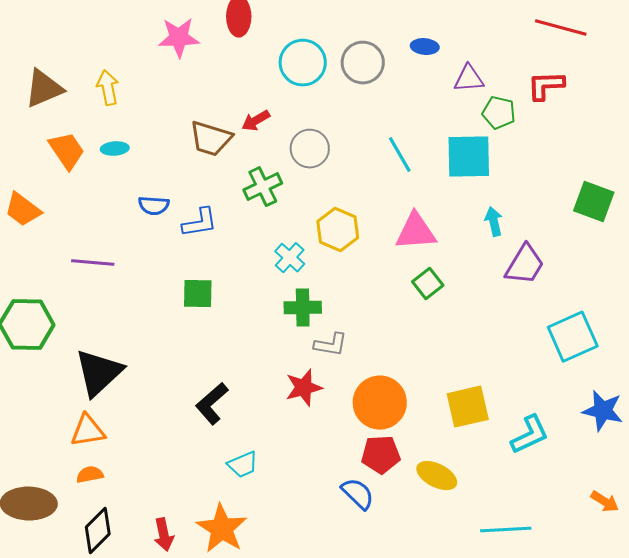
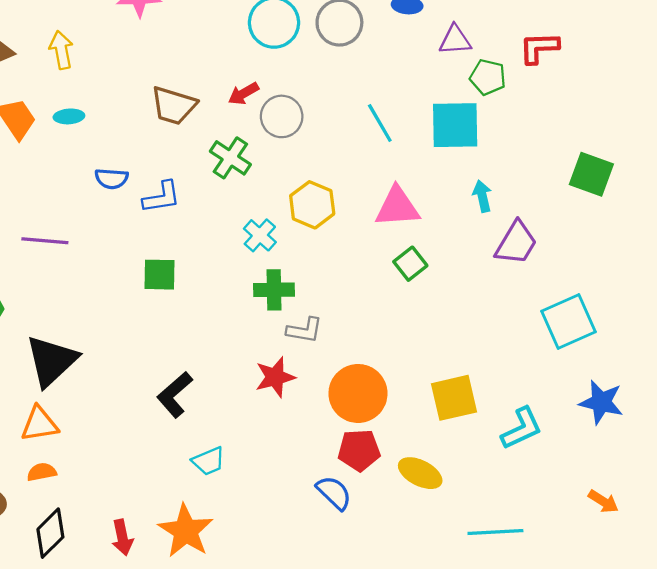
red arrow: (256, 121) -> (243, 94), moved
green cross: (263, 187) -> (230, 158), turned -30

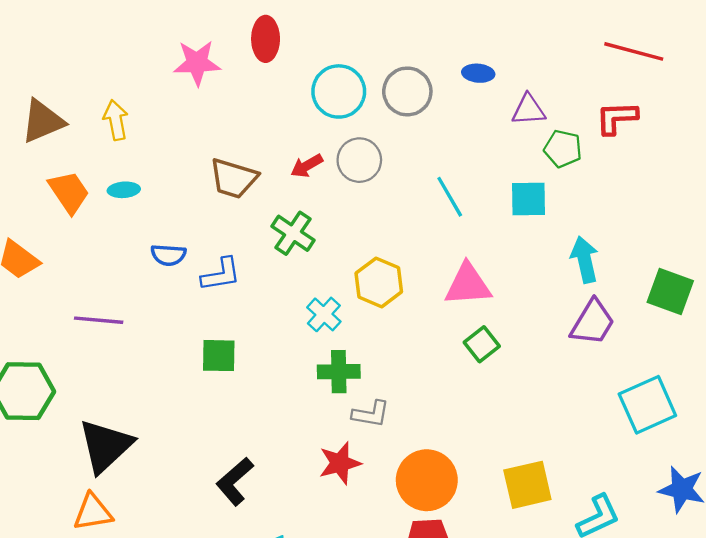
gray circle: (282, 116) -> (359, 160), moved
cyan square: (455, 125) -> (529, 199), size x0.7
green square: (591, 174) -> (670, 292), moved
cyan arrow: (482, 196) -> (585, 260), moved, size x1.4

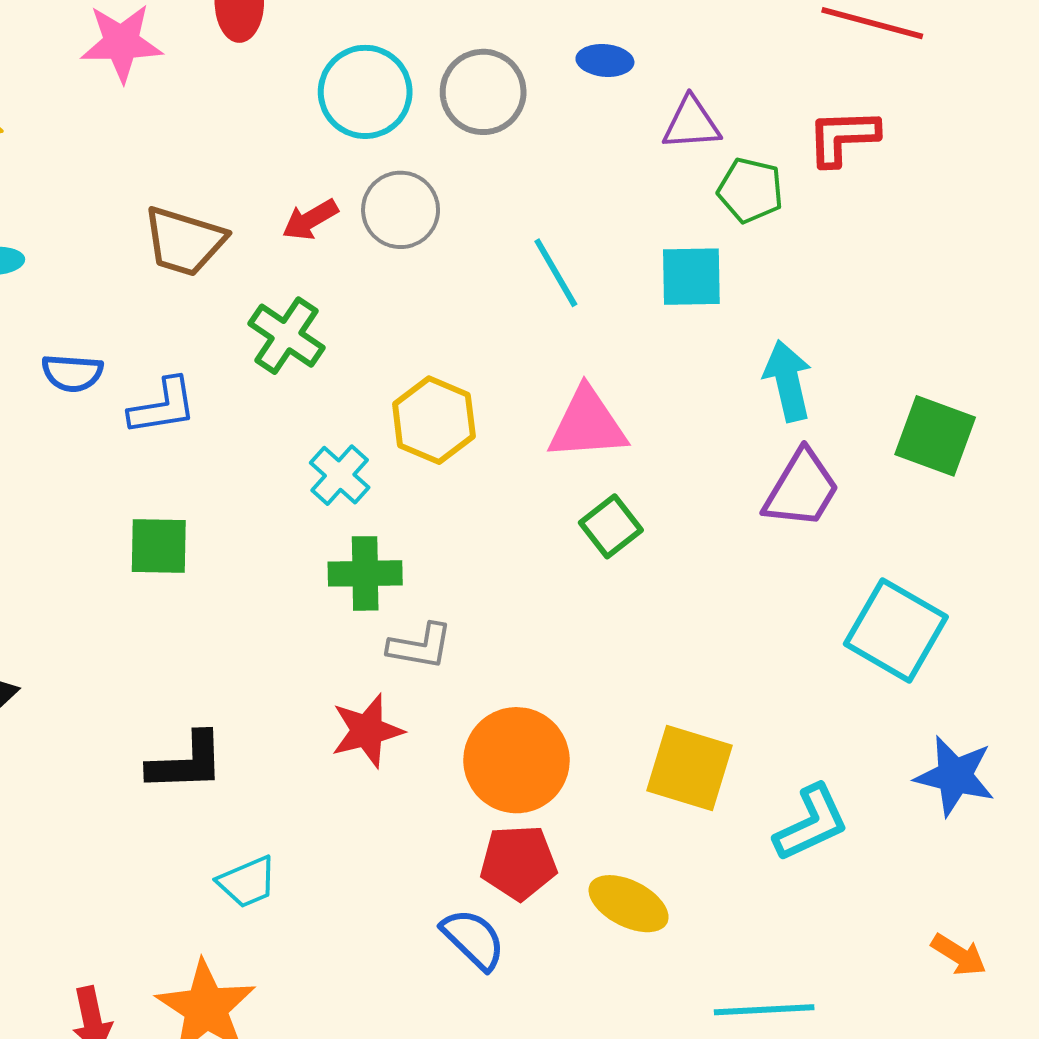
cyan square: (647, 405) -> (896, 630), turned -36
black L-shape: (235, 481) -> (186, 762), turned -141
yellow square: (527, 485) -> (689, 768), turned 30

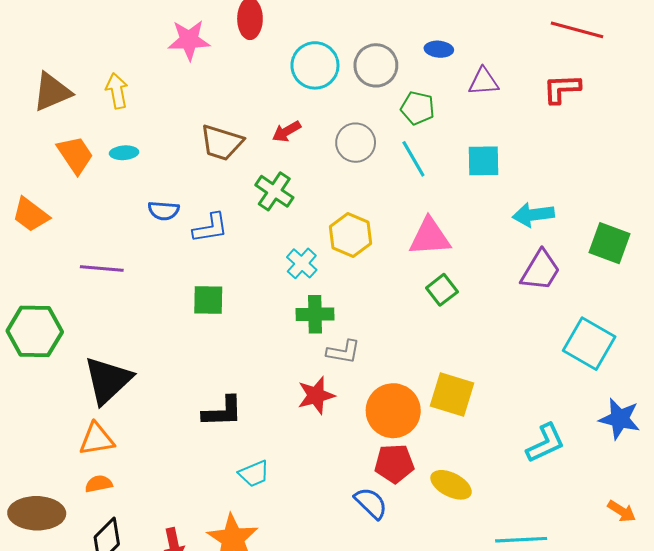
green pentagon: (750, 190) -> (418, 108), moved
gray circle: (401, 210) -> (356, 143), moved
cyan arrow: (788, 381) -> (533, 215), turned -84
yellow square: (689, 768) -> (452, 394), moved

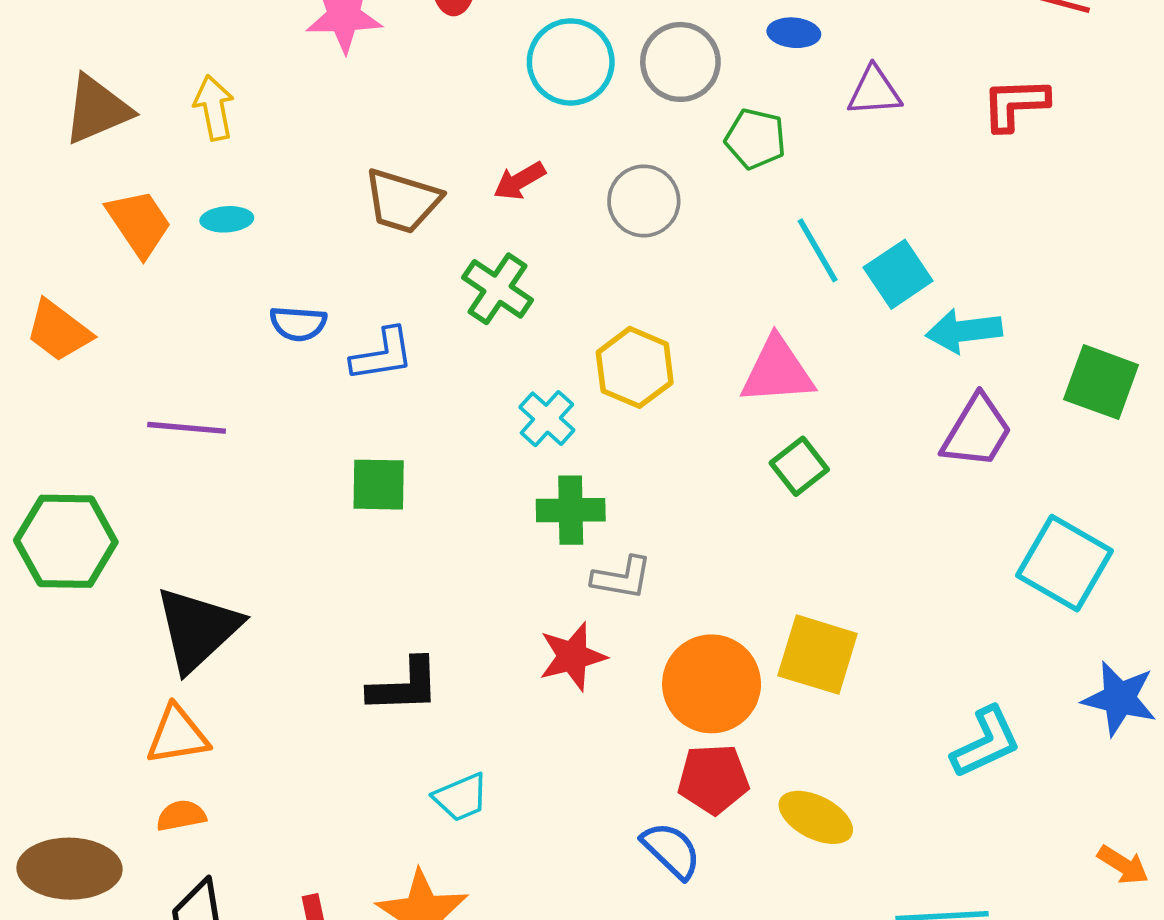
cyan line: (413, 159) -> (818, 250), moved
cyan square: (484, 161) -> (898, 274), moved, turned -33

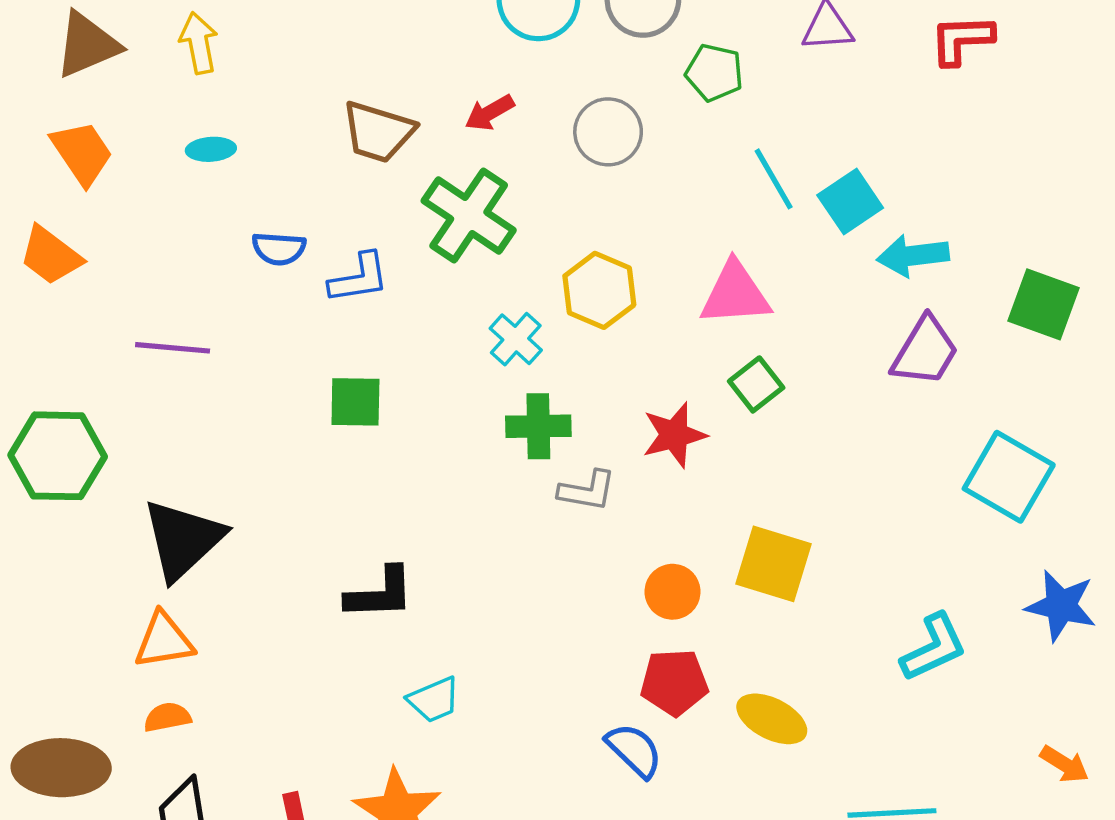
orange trapezoid: (139, 223) -> (82, 153), moved
green cross: (498, 289) -> (469, 215), size x1.4
red star: (573, 656) -> (674, 435), moved
orange circle: (712, 684) -> (673, 592), size x0.6

